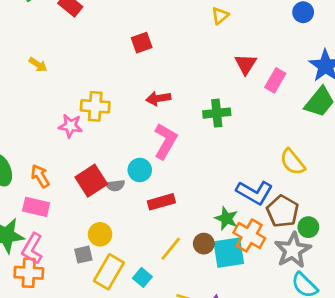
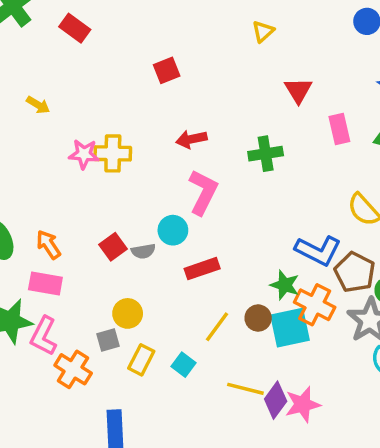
pink rectangle: (275, 80) -> (339, 129), moved, turned -40
pink star: (70, 126) -> (84, 154), moved
red square: (91, 181) -> (113, 247), size x0.7
yellow rectangle: (109, 272) -> (141, 360), size x0.7
orange cross: (29, 273) -> (73, 369), moved, turned 32

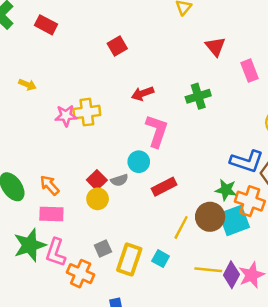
yellow circle: (128, 313) -> (98, 199), moved
brown circle: (258, 318) -> (210, 217), size x1.5
yellow rectangle: (141, 360) -> (129, 259), size x1.4

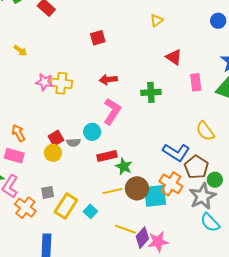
red triangle: (215, 47) -> (174, 57), turned -30
green star: (226, 190) -> (124, 166), moved
yellow line: (181, 227) -> (112, 191), turned 36

